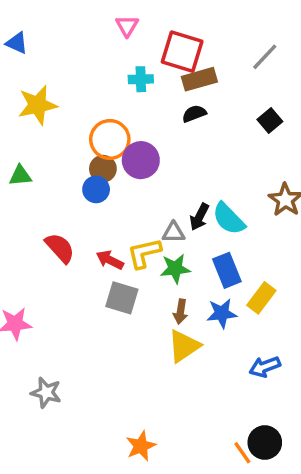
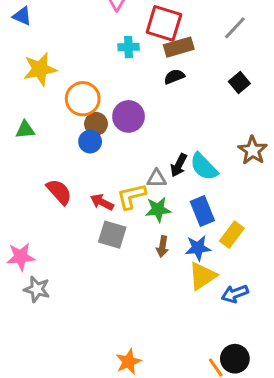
orange circle: (110, 139) -> (83, 99), moved
yellow triangle: (184, 346) -> (202, 276), moved
gray star: (46, 393) -> (37, 289), moved

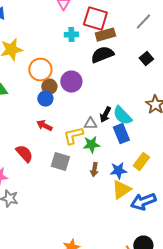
black semicircle: (174, 77) -> (102, 55), size x1.6
red semicircle: (59, 192) -> (24, 154), moved
red arrow: (102, 202) -> (44, 126), moved
blue rectangle: (202, 211) -> (121, 134), moved
blue arrow: (235, 294) -> (143, 202), size x1.4

